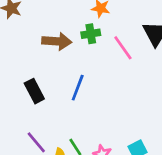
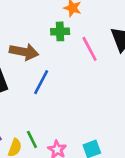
brown arrow: (57, 41) -> (24, 52), moved

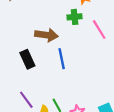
blue line: (41, 82) -> (62, 59), turned -36

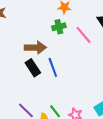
black rectangle: (27, 59) -> (33, 68), moved

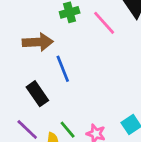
black rectangle: (33, 68) -> (37, 94), moved

